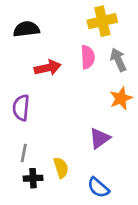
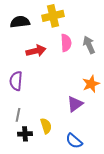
yellow cross: (102, 21) -> (53, 16), moved
orange star: (121, 98) -> (91, 84), moved

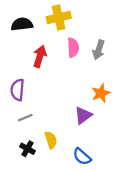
gray arrow: (89, 45) -> (99, 50), turned -138
red arrow: (36, 51) -> (40, 56), turned -60
gray line: (18, 115) -> (25, 118), moved, turned 56
black cross: (25, 134) -> (27, 149), turned 32

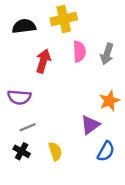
purple semicircle: (17, 90) -> (19, 97), turned -90
black cross: (27, 149) -> (22, 151), moved
blue semicircle: (82, 157) -> (106, 151), moved, turned -102

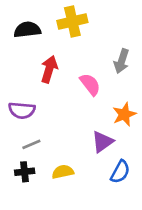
pink semicircle: (79, 51) -> (90, 84), moved, turned -35
black cross: (22, 151) -> (25, 172), turned -35
yellow semicircle: (55, 151) -> (63, 172), turned -84

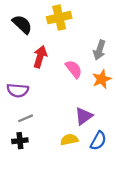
black semicircle: (27, 30) -> (22, 24), turned 50
orange star: (124, 114) -> (102, 79), moved
yellow semicircle: (63, 172) -> (69, 140), moved

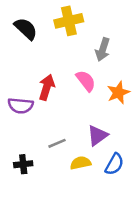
gray arrow: (99, 50) -> (103, 50), moved
red arrow: (40, 57) -> (47, 87), moved
gray line: (26, 118) -> (57, 143), moved

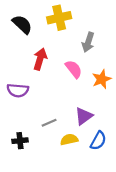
red arrow: (47, 87) -> (40, 59), moved

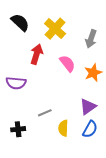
yellow cross: (59, 18) -> (55, 29), moved, turned -35
gray arrow: (88, 42) -> (91, 39), moved
purple triangle: (84, 116) -> (88, 107), moved
yellow semicircle: (69, 140) -> (63, 128), turned -77

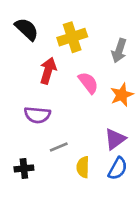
yellow cross: (55, 29) -> (72, 37), turned 30
purple semicircle: (16, 83) -> (37, 115), moved

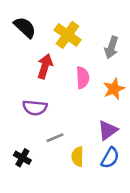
yellow cross: (72, 37) -> (68, 35), turned -36
pink semicircle: (88, 83) -> (83, 78), turned 35
black cross: (24, 168) -> (22, 158), turned 36

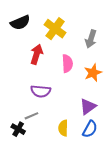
black semicircle: (25, 27) -> (20, 23), turned 114
purple semicircle: (35, 108) -> (41, 91), moved
gray line: (55, 138) -> (31, 116), moved

